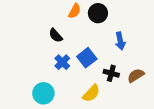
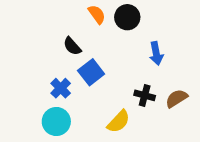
orange semicircle: (75, 11) -> (97, 14), turned -64
blue square: (87, 58) -> (91, 72), moved
blue cross: (62, 62) -> (61, 88), moved

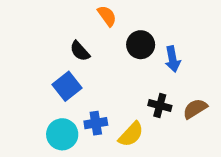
black circle: (127, 17) -> (141, 45), moved
blue square: (91, 72) -> (67, 86), moved
blue cross: (61, 88) -> (96, 123), moved, turned 36

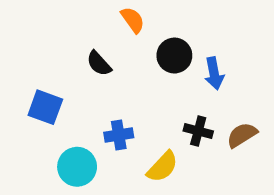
blue square: (67, 86) -> (45, 107), moved, turned -32
blue cross: (96, 123) -> (119, 135), moved

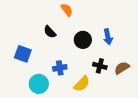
black circle: (174, 56) -> (83, 40), moved

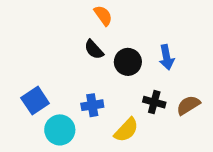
black semicircle: (50, 32) -> (94, 50), moved
blue square: (23, 54) -> (35, 101), moved, turned 36

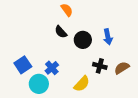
blue cross: (92, 105) -> (52, 68), moved, turned -32

